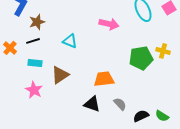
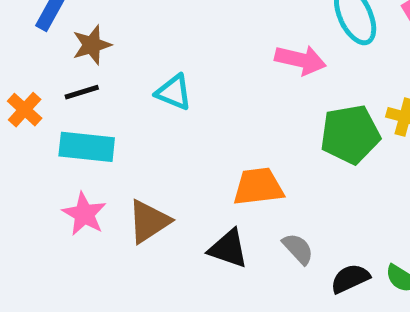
pink arrow: (109, 24) -> (300, 60), moved
cyan rectangle: (35, 63) -> (87, 147), size x1.5
brown triangle: (60, 75) -> (149, 221), moved

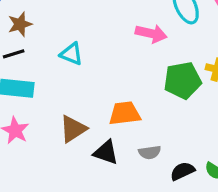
brown triangle: (149, 221) -> (73, 129), moved
gray semicircle: (298, 249) -> (150, 152), turned 125

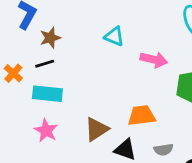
pink arrow: (151, 34) -> (154, 60), moved
cyan triangle: (71, 54) -> (114, 36), moved

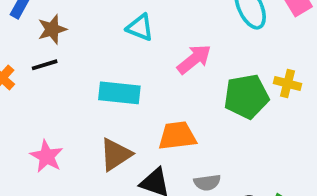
pink arrow: (154, 60) -> (194, 59), turned -52
cyan rectangle: (47, 94) -> (119, 93), moved

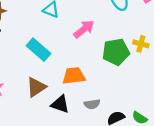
cyan rectangle: (119, 93) -> (39, 50), turned 35

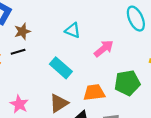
green pentagon: (116, 52) -> (127, 83), moved

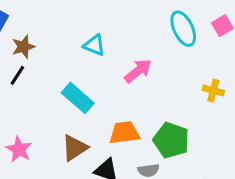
black line: (18, 52) -> (17, 75), turned -40
green pentagon: (127, 83) -> (171, 140), moved, turned 30

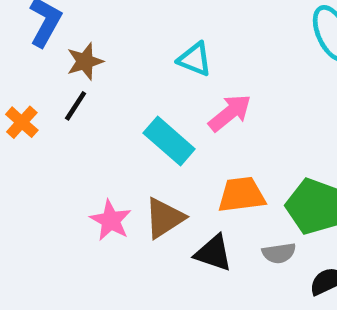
pink arrow: (138, 71) -> (230, 113), moved
pink star: (19, 149) -> (111, 220), moved

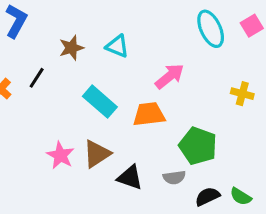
brown star: (85, 61) -> (71, 48), moved
pink arrow: (230, 113) -> (170, 76), moved
orange trapezoid: (241, 195) -> (149, 114), moved

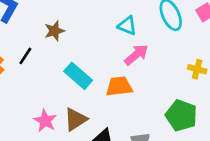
cyan triangle: (117, 46) -> (127, 26), moved
green pentagon: (198, 146) -> (181, 115), moved

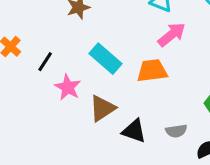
black line: (25, 56) -> (45, 62), moved
pink star: (45, 121) -> (68, 87), moved

